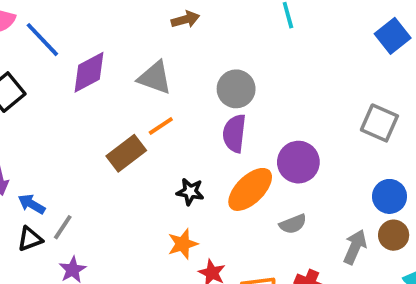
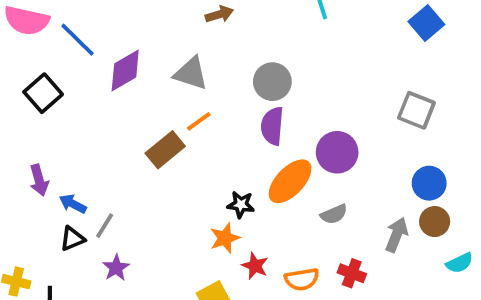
black star: (190, 192) -> (241, 205), moved

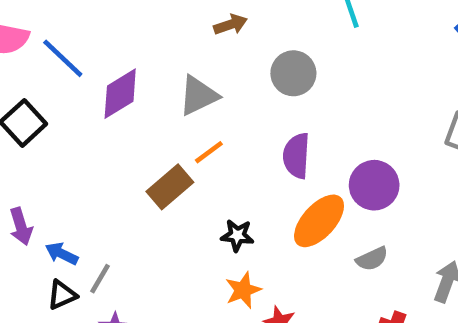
gray triangle: (191, 73) -> (198, 96), turned -42
gray circle: (272, 82) -> (293, 73), moved
black star: (241, 205) -> (237, 235), moved

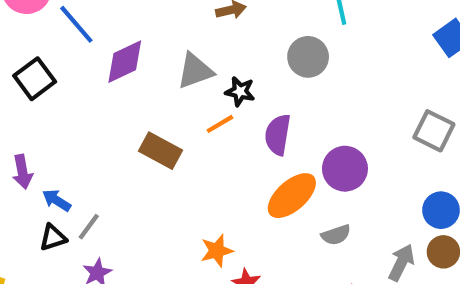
gray circle: (293, 73) -> (308, 57), moved
orange line: (209, 152) -> (220, 124), moved
brown rectangle: (170, 187) -> (161, 151), turned 63
black star: (237, 235) -> (240, 91), moved

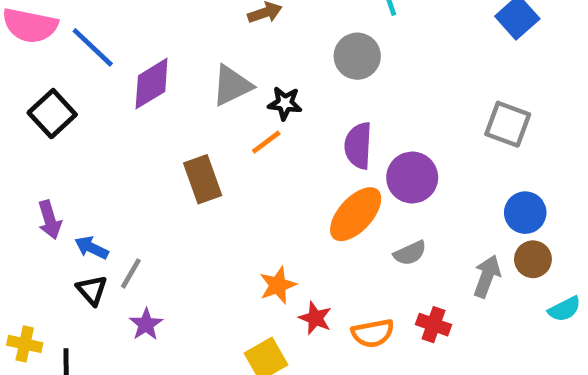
purple semicircle: (278, 135) -> (358, 146), moved
brown rectangle: (161, 151) -> (203, 179), turned 48
black triangle: (53, 238) -> (92, 290), turned -48

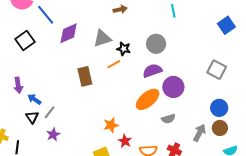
gray circle: (357, 56) -> (156, 44), moved
purple semicircle: (358, 146) -> (152, 71), turned 60

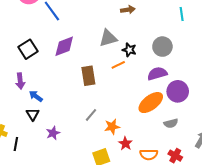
purple diamond: (69, 33) -> (64, 46), moved
black square: (25, 41) -> (28, 49), moved
gray line: (50, 112) -> (91, 115), moved

